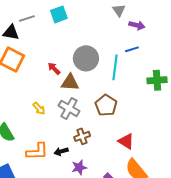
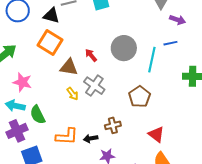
brown triangle: (70, 82) -> (69, 67), moved
gray cross: (69, 108) -> (94, 86), moved

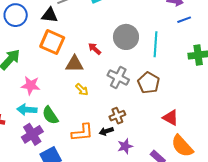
blue line: (170, 43) -> (184, 20), moved
gray cross: (94, 86) -> (118, 77), moved
brown cross: (113, 125) -> (117, 116), moved

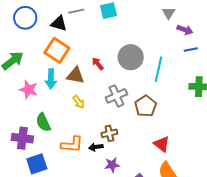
gray cross: (118, 77) -> (116, 96), turned 30
cyan arrow: (27, 110) -> (51, 79), moved, turned -102
purple cross: (32, 134) -> (22, 138), turned 30

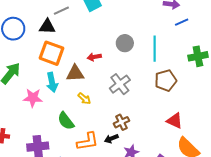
gray circle: (131, 57) -> (125, 43), size x0.7
red arrow: (98, 64) -> (94, 57), turned -48
brown pentagon: (146, 106) -> (166, 80), moved, turned 30
green semicircle: (43, 122) -> (66, 121), moved

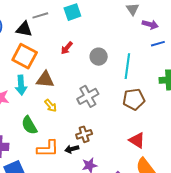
red arrow: (94, 57) -> (67, 48), moved, turned -48

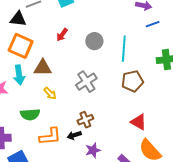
green semicircle: (29, 125) -> (30, 114), turned -60

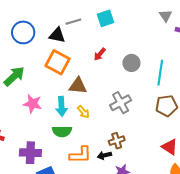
cyan arrow: (19, 75) -> (61, 106), moved

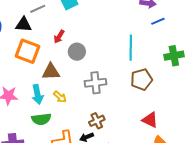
red arrow: (100, 54) -> (59, 37), moved
gray circle: (131, 63) -> (77, 52), moved
gray cross: (121, 103) -> (96, 83), turned 30

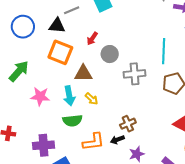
gray cross: (96, 83) -> (135, 74), moved

